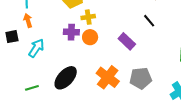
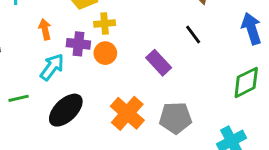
orange arrow: (28, 20) -> (45, 29), moved
cyan arrow: (36, 48) -> (52, 67), moved
green line: (32, 88) -> (19, 98), moved

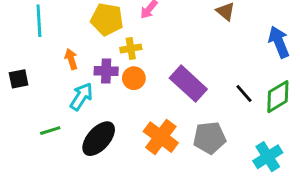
black line: (193, 35) -> (244, 94), moved
purple rectangle: (159, 63) -> (188, 84), size x1.4

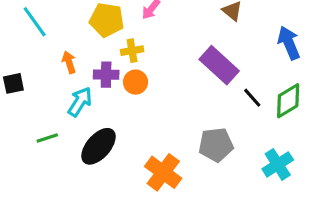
cyan line: (39, 21) -> (35, 22), turned -32
purple rectangle: (188, 84) -> (219, 65), moved
orange cross: (161, 137) -> (163, 172), moved

